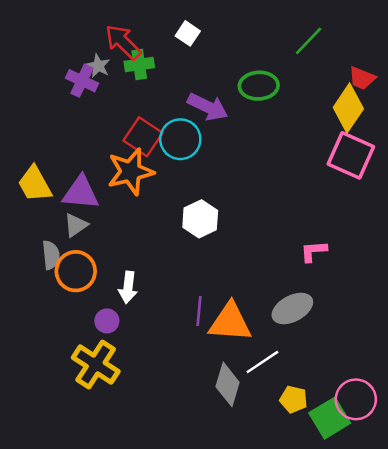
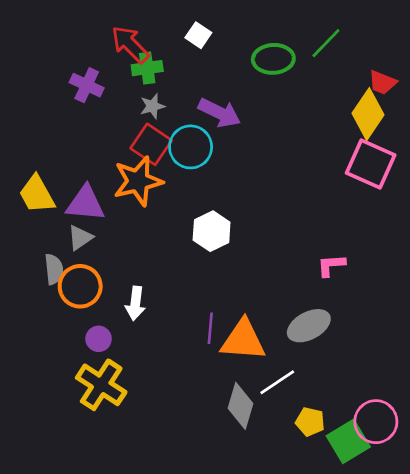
gray star: (98, 66) -> (152, 106), moved, turned 30
green ellipse: (259, 86) -> (273, 59), moved
purple circle: (107, 321) -> (99, 339), moved

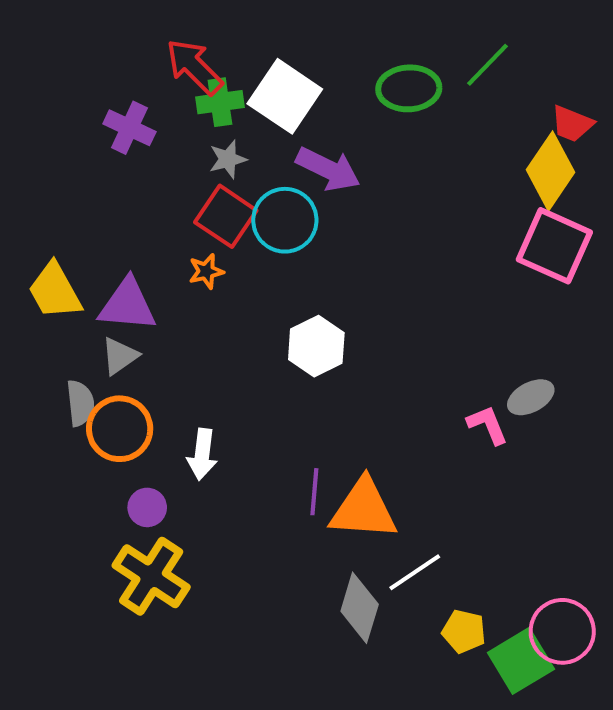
white square: (198, 35) -> (285, 96), moved, size x1.8
orange star: (138, 181) -> (206, 271), size x0.5
pink L-shape: (331, 265) -> (487, 425), moved, turned 72
gray ellipse: (309, 326) -> (531, 397), moved, size x0.7

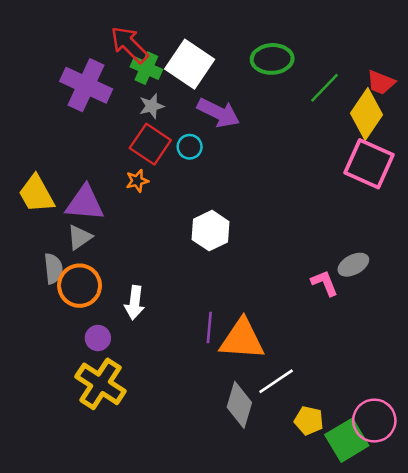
green line: (487, 65) -> (325, 88), moved
green cross: (220, 102) -> (146, 68), turned 32
purple cross: (129, 128) -> (86, 85), size x1.5
cyan circle: (285, 220) -> (190, 147), size x0.6

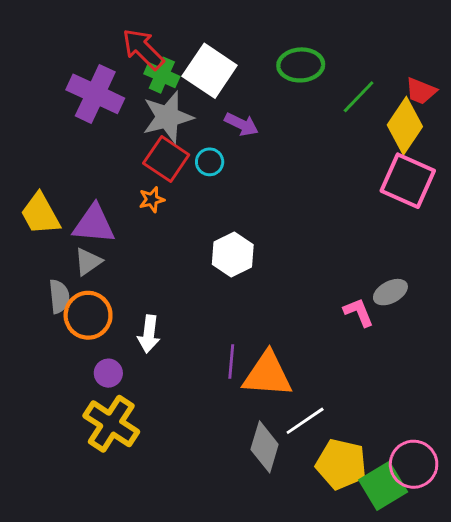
gray star: (152, 106) -> (168, 117), size x1.8
purple arrow: (218, 113) -> (241, 124), size x0.7
yellow pentagon: (309, 421) -> (341, 464), size x1.6

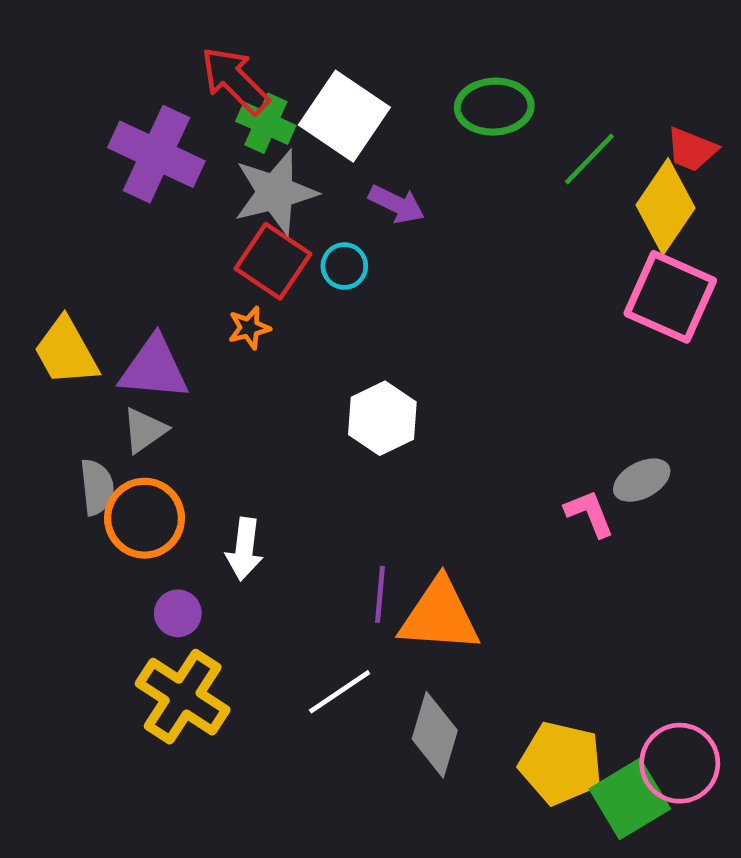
white line: (305, 421) -> (340, 692), moved

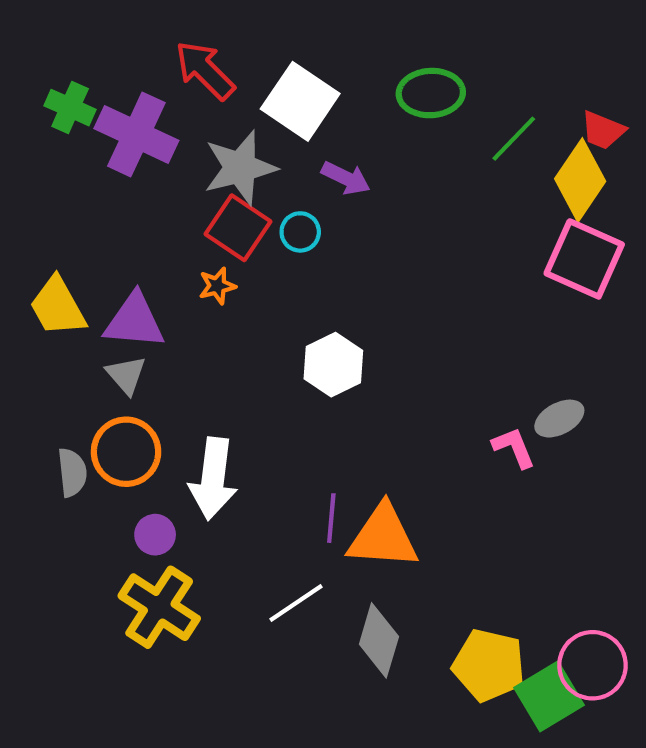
green cross: (266, 123) -> (70, 108), moved
gray triangle: (145, 430) -> (126, 375), turned -36
gray semicircle: (97, 487) -> (72, 472), moved
white arrow: (244, 549) -> (213, 479), size x1.5

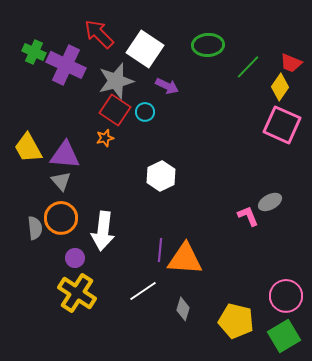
yellow diamond: (580, 180) -> (280, 87), size x0.7
gray diamond: (379, 640) -> (183, 309), size x0.7
pink circle: (593, 665) -> (286, 296), moved
green square: (549, 696) -> (284, 336), moved

